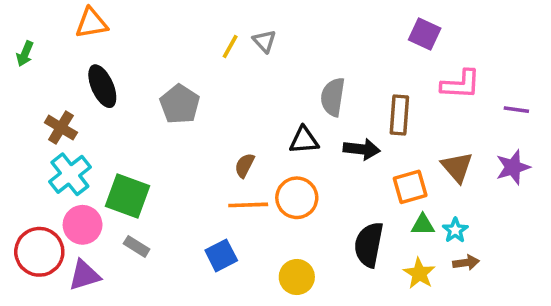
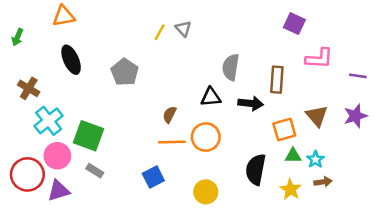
brown cross: (61, 128) -> (29, 88), moved

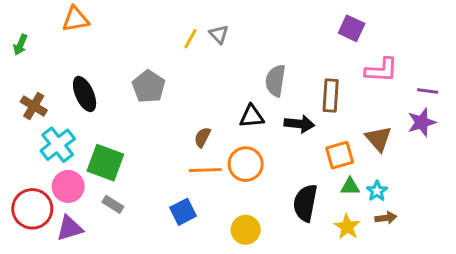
black ellipse: (71, 60) -> (85, 94), moved
purple star: (355, 116) -> (422, 122), moved

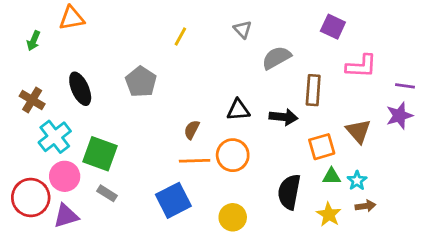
gray triangle: (219, 34) -> (243, 29), moved
green arrow: (20, 45) -> (34, 41), moved
gray semicircle: (275, 81) -> (276, 58), moved, turned 52
blue square: (183, 212) -> (173, 200), size x1.4

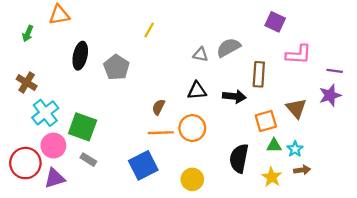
gray triangle: (243, 29) -> (200, 54), moved, turned -35
black ellipse: (80, 89) -> (80, 56), moved, turned 36

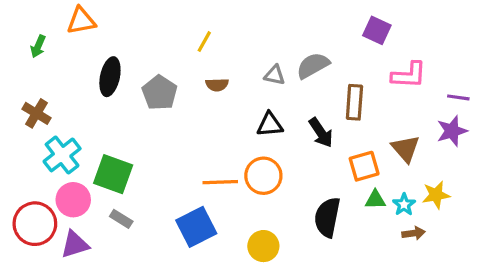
black arrow: (234, 97) -> (321, 133), turned 50
brown semicircle: (158, 107) -> (217, 85), moved, turned -119
yellow star: (272, 177) -> (436, 195), moved, turned 30

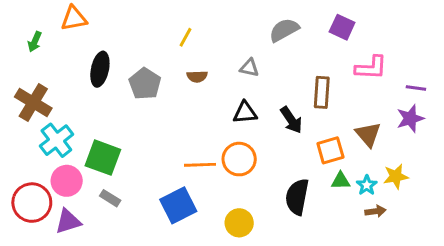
gray semicircle: (313, 65) -> (284, 30), moved
brown cross: (36, 113) -> (33, 103), size x1.4

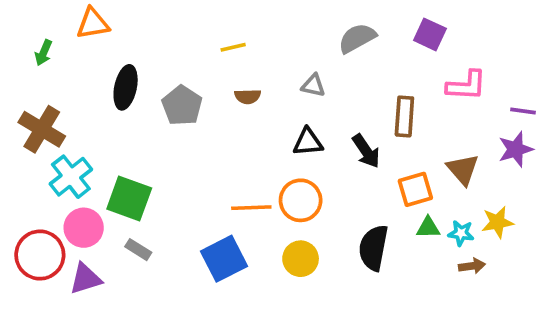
yellow line: (185, 37) -> (233, 47), turned 48
cyan star: (367, 185) -> (461, 233), turned -30
yellow circle: (239, 223) -> (301, 259), moved

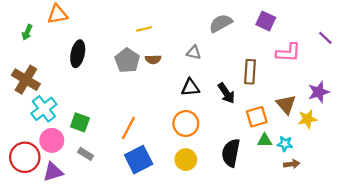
gray pentagon: (182, 106) -> (127, 60), moved
purple line: (523, 111) -> (325, 38), moved, turned 35
green square: (129, 199) -> (80, 122), size x0.7
orange line: (251, 208) -> (128, 128), moved, turned -60
yellow star: (497, 222) -> (307, 119), moved

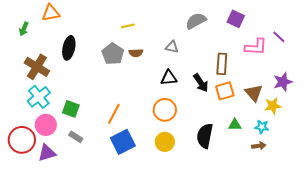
purple line: (325, 38) -> (279, 37), moved
brown cross: (26, 80) -> (37, 67), moved
orange square: (257, 117) -> (225, 91), moved
cyan star: (285, 144) -> (262, 127), moved

